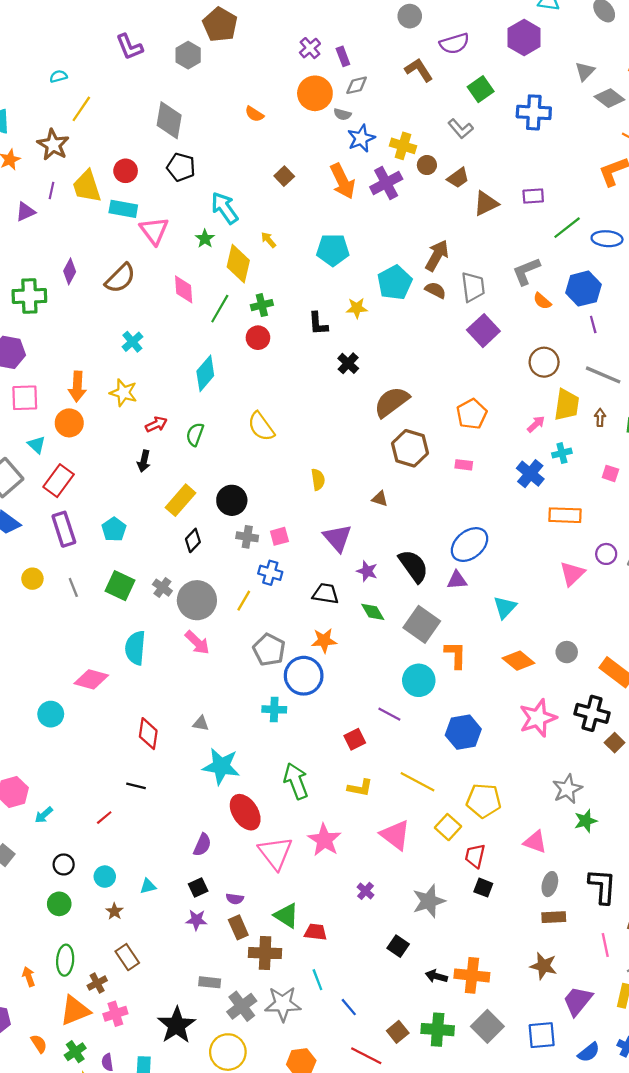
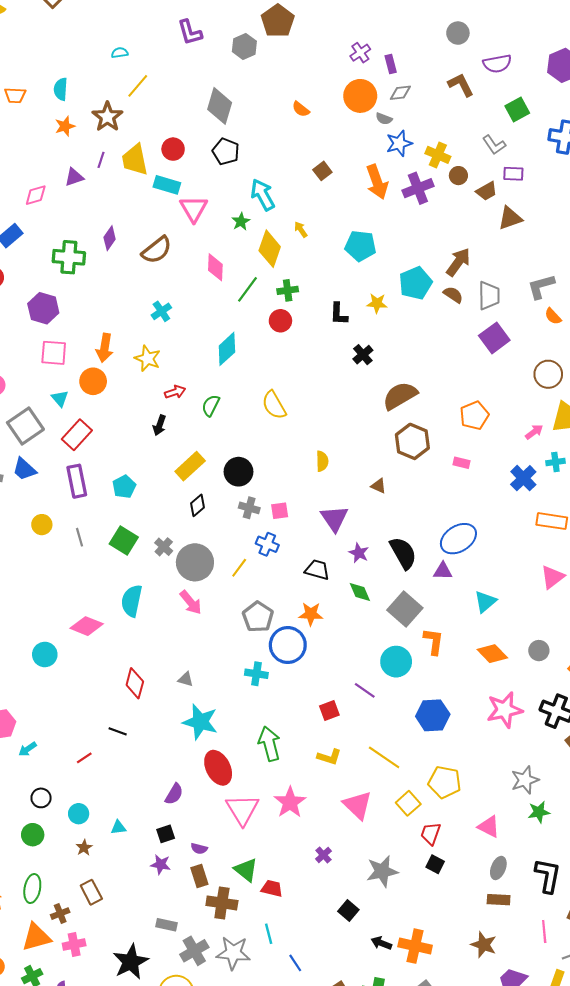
purple rectangle: (533, 196) -> (513, 174), moved

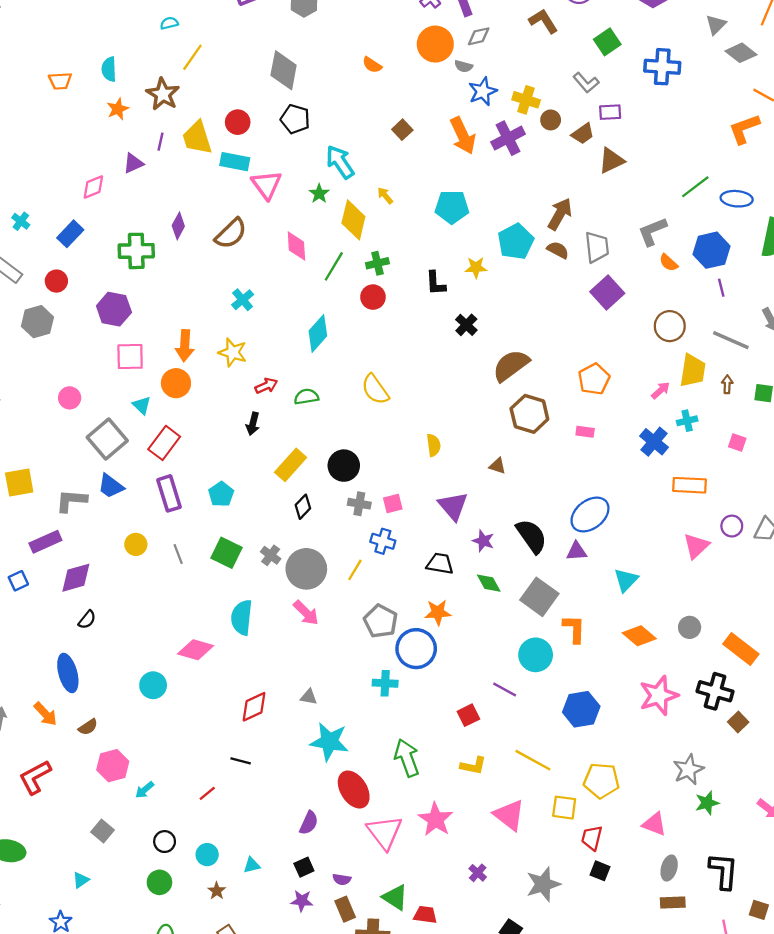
green semicircle: (211, 406) -> (306, 397), turned 60
red diamond: (135, 683) -> (254, 707), turned 56
yellow square: (408, 803) -> (564, 808), turned -35

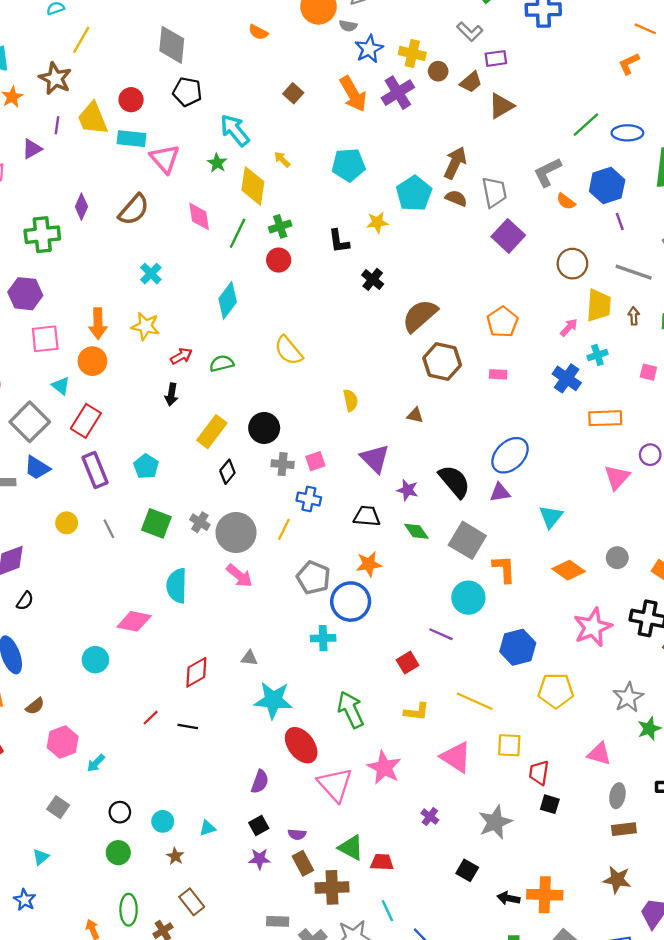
orange L-shape: (744, 129) -> (629, 64), size x0.7
yellow pentagon: (601, 781) -> (556, 691), moved
red line: (207, 793) -> (151, 718), moved

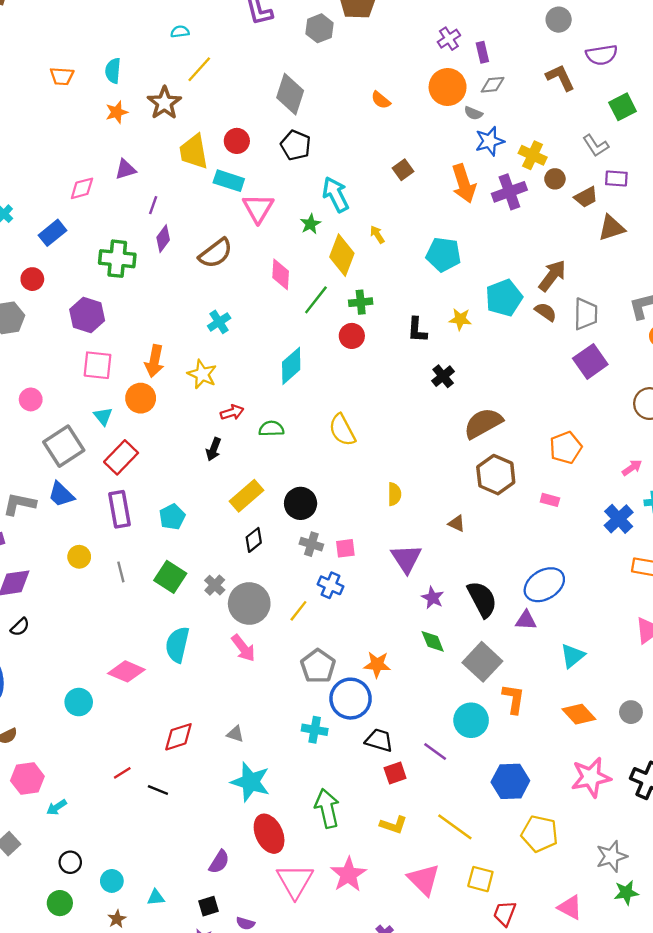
purple line: (57, 125) -> (153, 205), moved
black trapezoid: (367, 516) -> (379, 740), moved

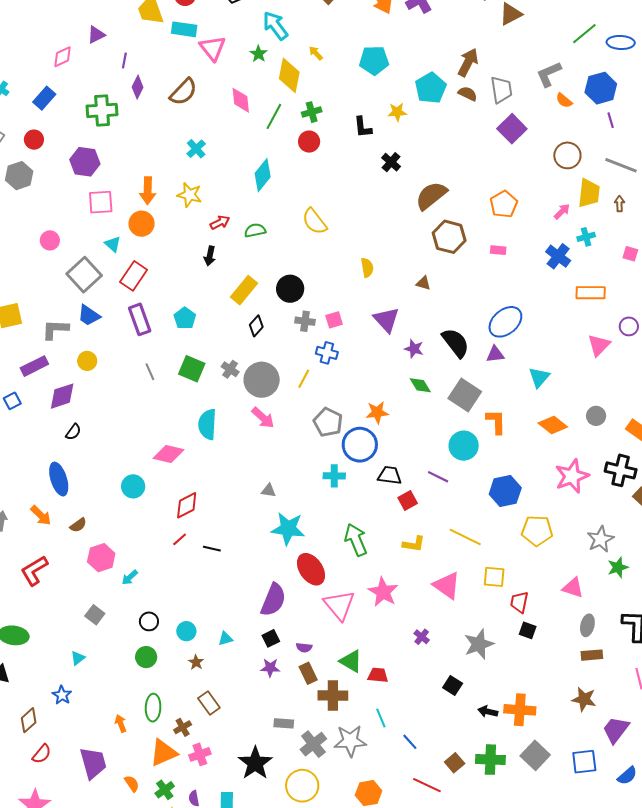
yellow circle: (79, 557) -> (87, 361), moved
red diamond: (178, 737) -> (187, 505), moved
purple semicircle: (219, 862) -> (273, 600), size x1.6

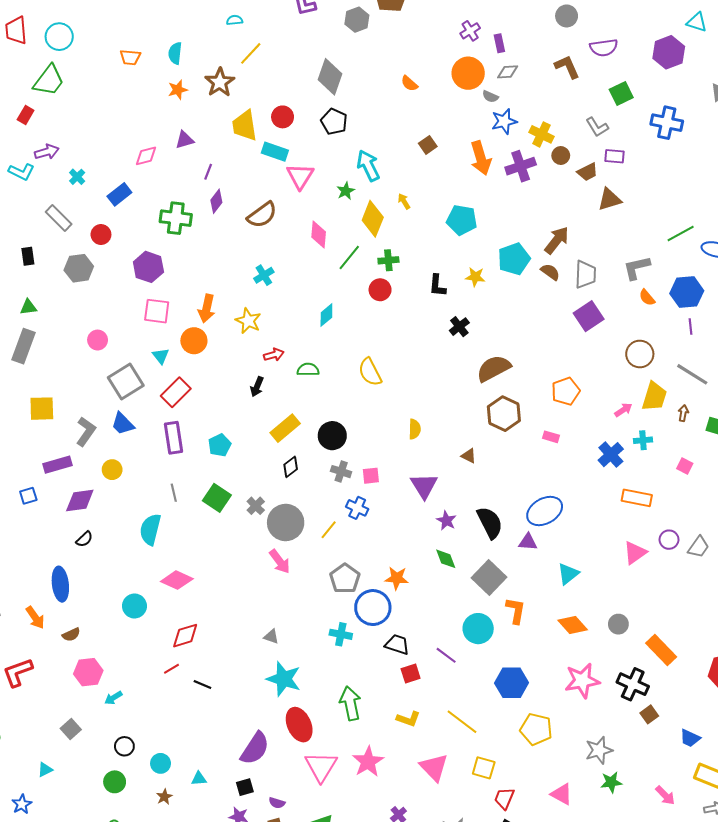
cyan diamond: (263, 175) -> (326, 315), size x0.7
gray L-shape: (55, 329) -> (86, 431), turned 112
cyan semicircle: (207, 424) -> (150, 529), moved

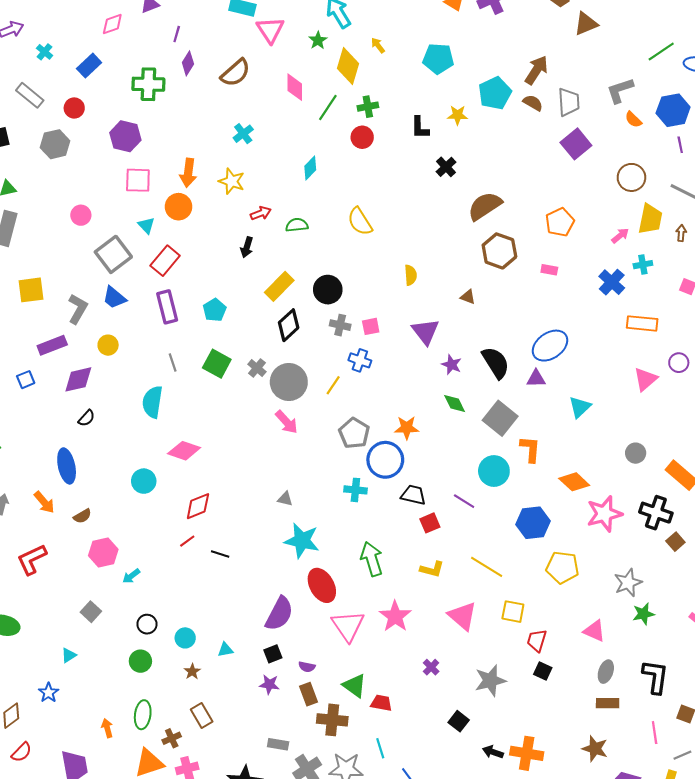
black diamond: (291, 467) -> (289, 325), size x1.4
orange diamond: (573, 625) -> (574, 482), moved

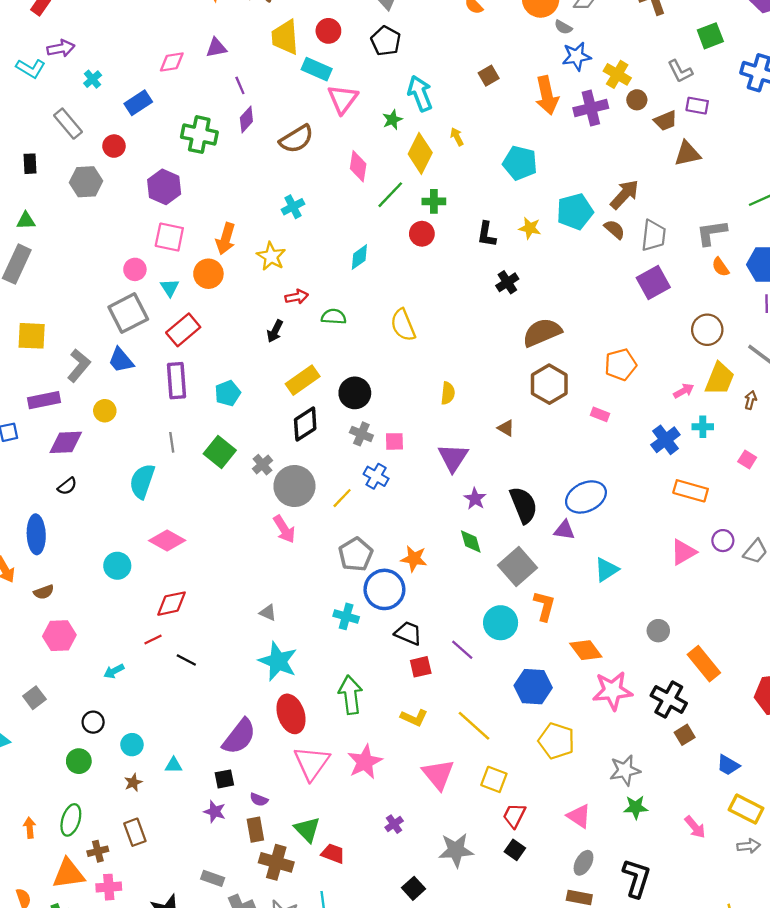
purple line: (177, 34) -> (240, 85), turned -49
pink circle: (81, 215) -> (135, 269), moved
cyan arrow: (131, 576) -> (114, 671), moved

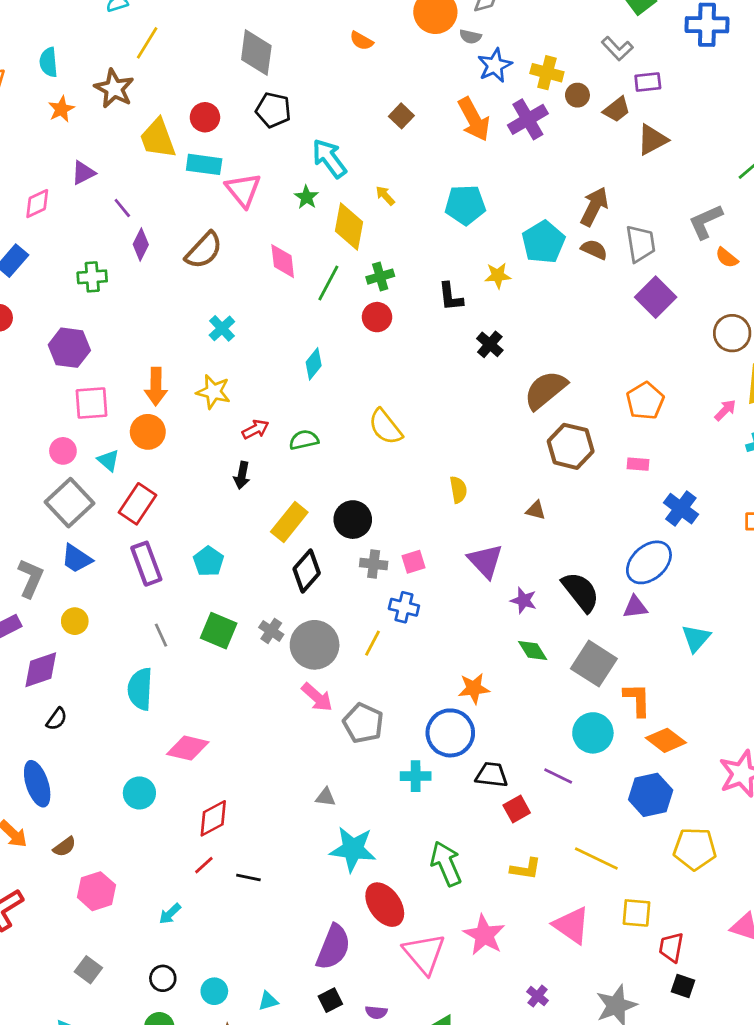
green cross: (199, 135) -> (92, 277), size x0.7
blue cross: (665, 440) -> (681, 509), moved
gray pentagon: (356, 554) -> (363, 723), moved
orange diamond: (586, 650) -> (666, 740), moved

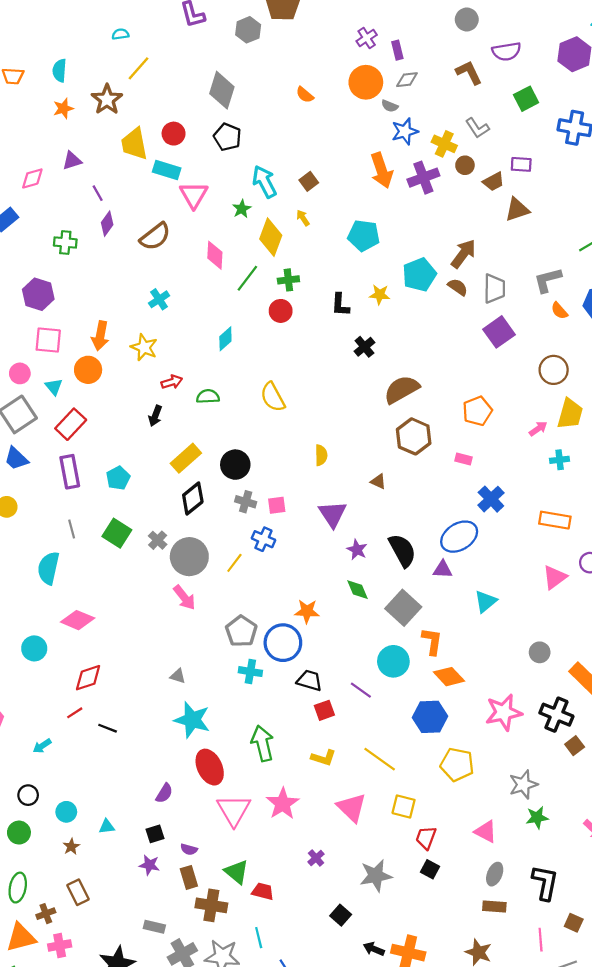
gray L-shape: (617, 49) -> (477, 128), moved
brown square: (401, 116) -> (309, 181), moved
gray pentagon: (363, 723) -> (241, 631), moved
purple semicircle: (333, 947) -> (164, 793), size x0.6

